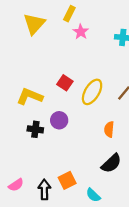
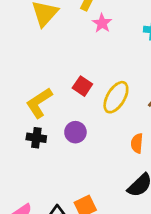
yellow L-shape: (30, 96) -> (39, 103), turned -55
black cross: (35, 129) -> (36, 138), moved

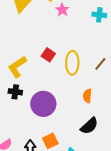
yellow ellipse: (116, 97) -> (72, 63), turned -30
purple circle: (75, 132) -> (43, 104), moved, size x1.6

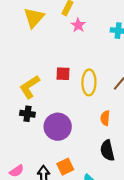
red square: (48, 55) -> (63, 74), turned -32
black semicircle: (89, 126) -> (107, 150), turned 120

